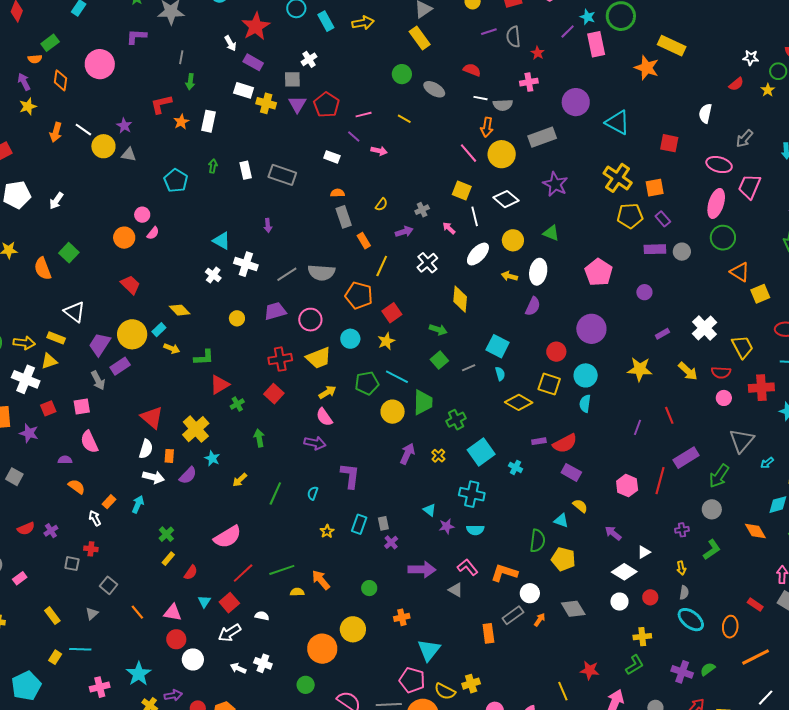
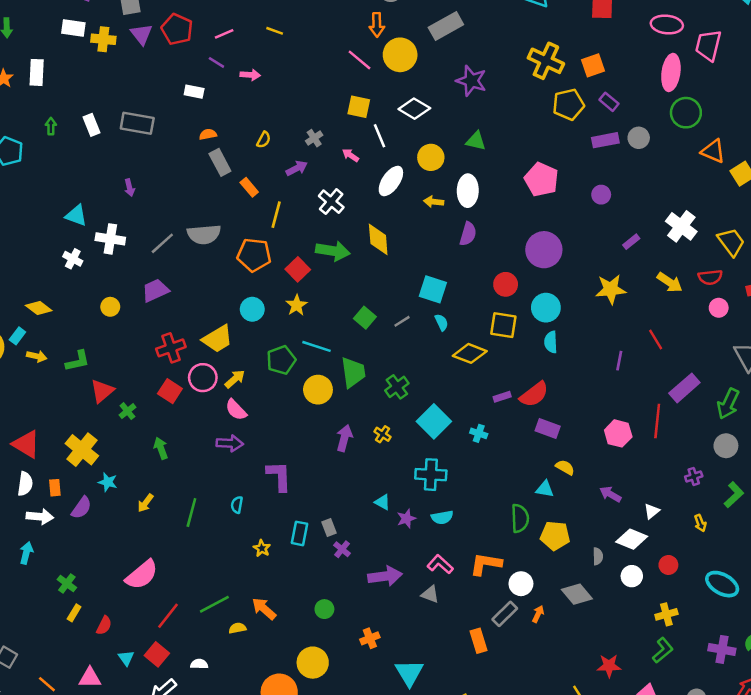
pink circle: (310, 320) -> (203, 378), moved
green arrow: (438, 330) -> (333, 251), moved, size x1.5
gray semicircle: (684, 593) -> (598, 556), moved

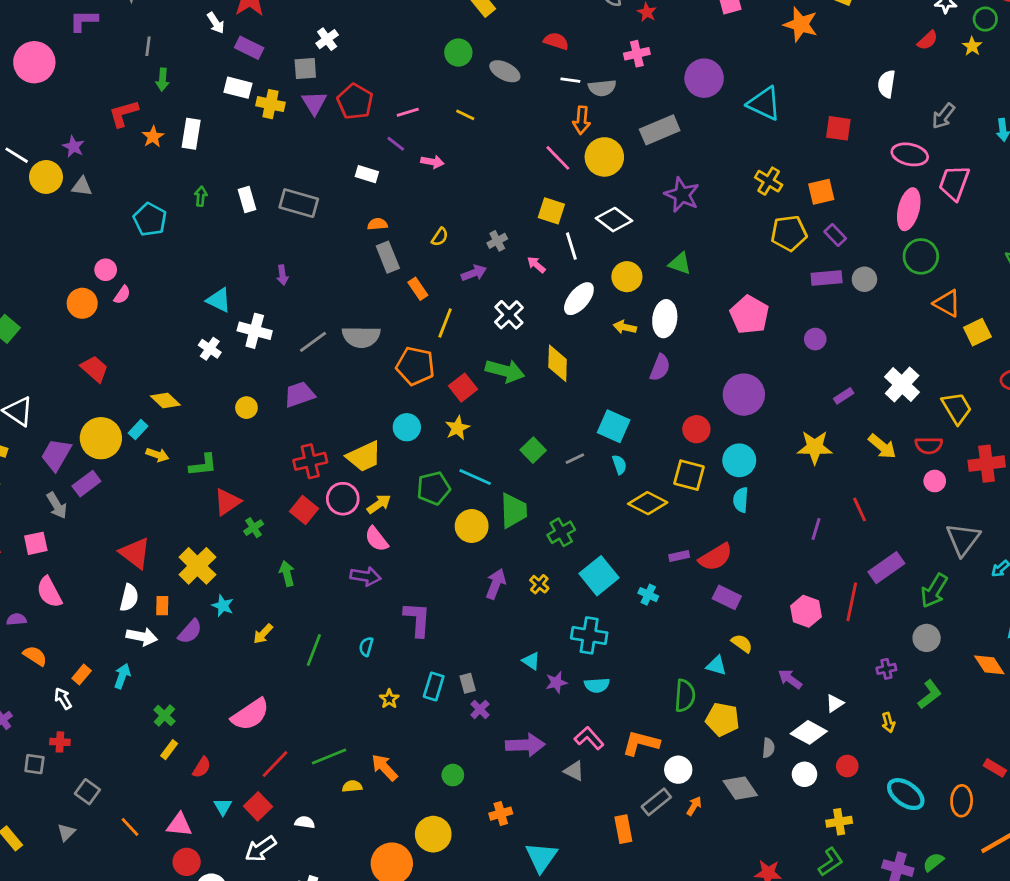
yellow cross: (546, 61) -> (769, 181), size x0.7

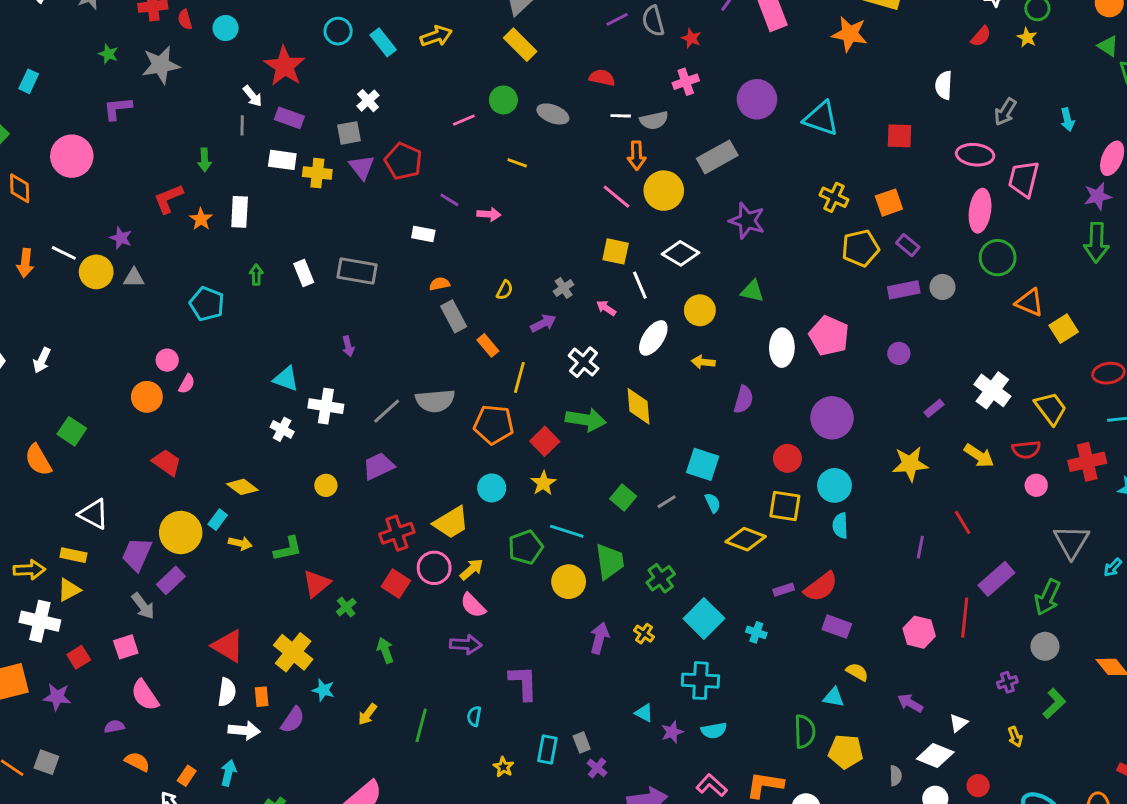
gray line: (148, 46) -> (242, 125), moved
pink line: (408, 112) -> (464, 120), moved
white ellipse: (665, 319) -> (782, 348), moved

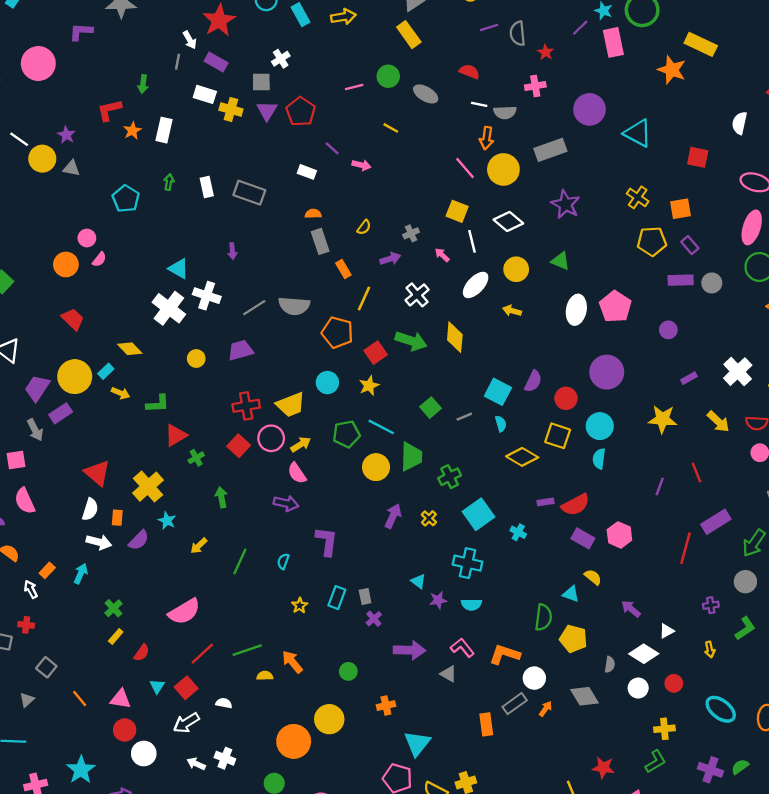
purple semicircle: (743, 399) -> (533, 381), moved
white cross: (282, 429) -> (169, 308), size x1.8
pink hexagon: (919, 632) -> (619, 535), moved

